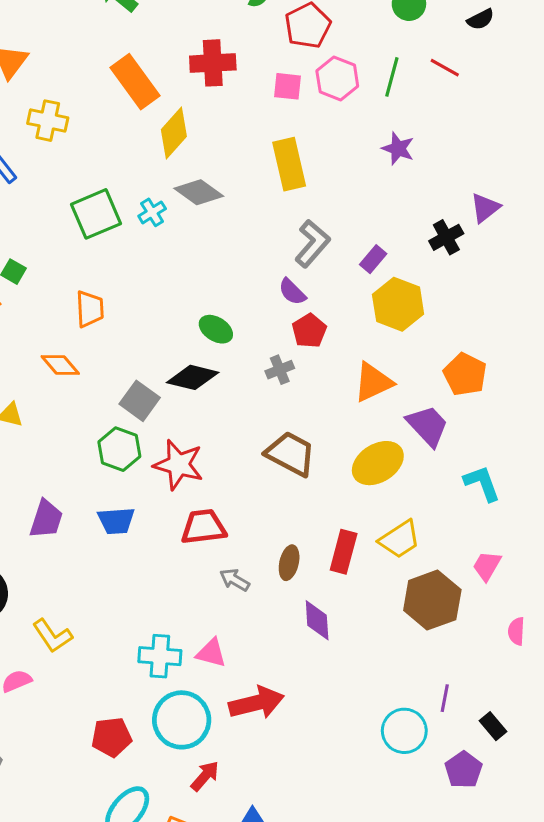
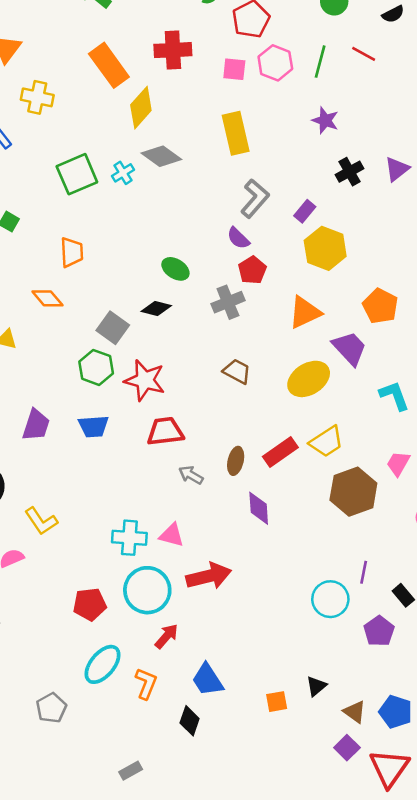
black cross: (446, 237) -> (350, 172), moved
gray cross: (280, 370) -> (228, 302), size x1.4
black diamond: (193, 377) -> (156, 309), size x0.7
brown trapezoid: (291, 454) -> (237, 371), size x0.7
red rectangle: (344, 552) -> (280, 452), turned 40

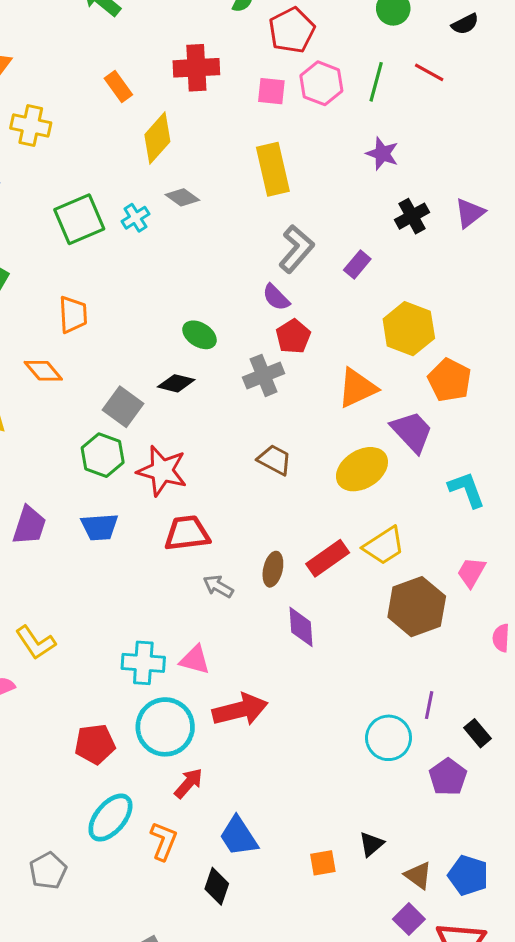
orange rectangle: (109, 65) -> (118, 86), size x0.6
gray diamond: (161, 156) -> (182, 197), size x0.7
yellow hexagon: (325, 248) -> (409, 329), moved

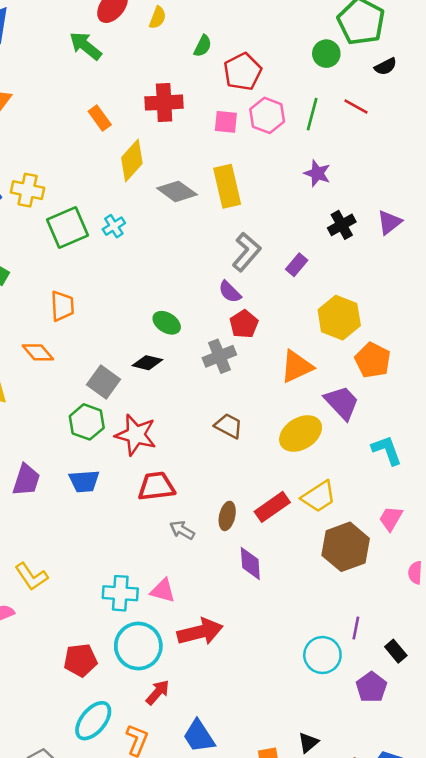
yellow cross: (31, 126) -> (28, 190), moved
gray diamond: (182, 197) -> (177, 191), moved, size x1.4

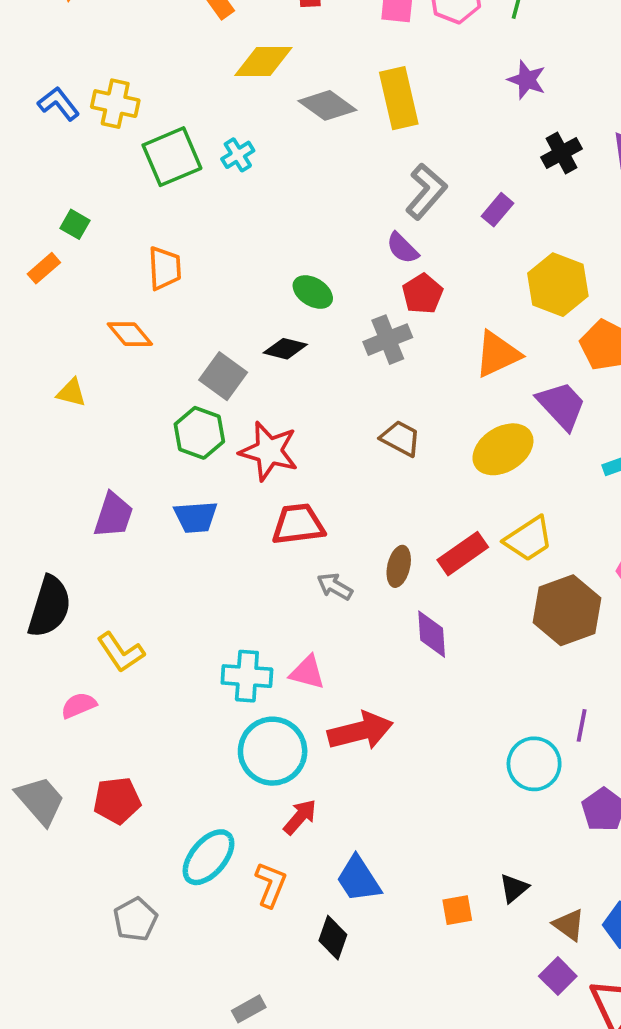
yellow diamond: (132, 160) -> (263, 62), turned 48
red pentagon: (80, 660) -> (117, 800), moved

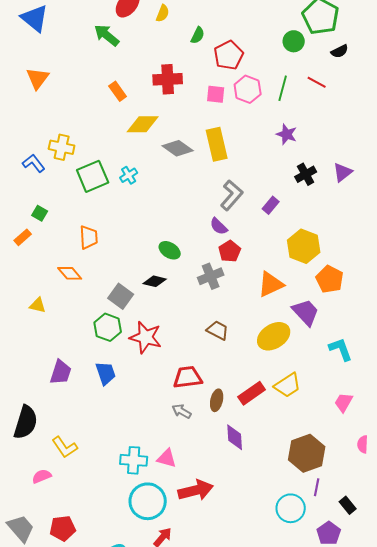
blue L-shape: (59, 104) -> (34, 163), moved
blue trapezoid: (196, 517) -> (106, 373), turned -105
red trapezoid: (298, 524) -> (188, 377), moved
brown hexagon: (567, 610) -> (307, 453), moved

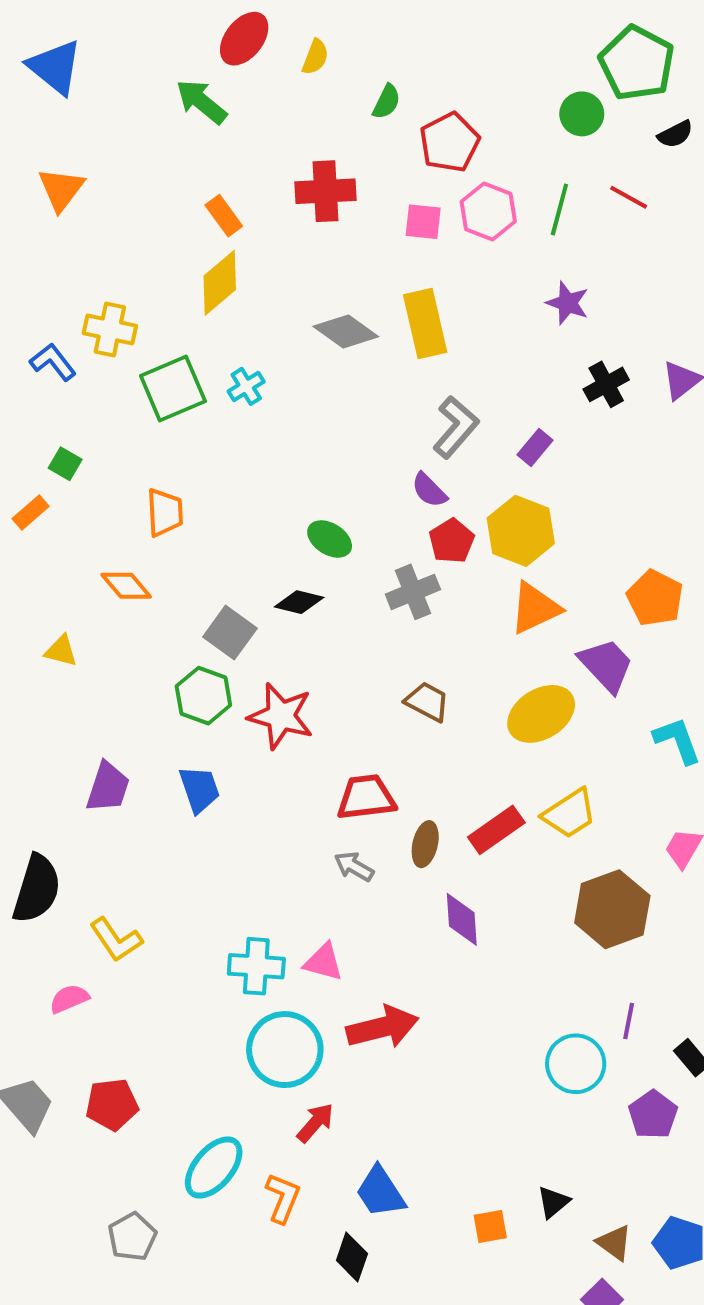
yellow diamond: (143, 124) -> (220, 283), moved, turned -40
yellow hexagon: (304, 246) -> (521, 531), moved
brown hexagon: (307, 453) -> (612, 909), moved

